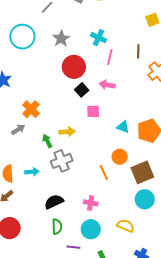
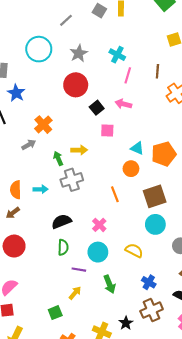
red circle: (74, 67) -> (76, 85), moved
orange circle: (120, 157) -> (131, 169), moved
pink cross: (91, 203) -> (99, 225), turned 32

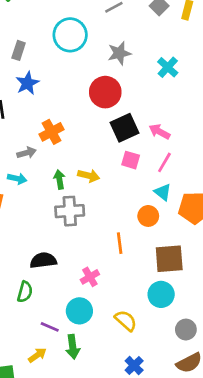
pink line: (128, 75) -> (164, 162), moved
black square: (97, 108) -> (125, 128), size x1.5
cyan arrow: (41, 189) -> (17, 179), moved
green semicircle: (63, 247) -> (25, 292), moved
green arrow: (109, 284) -> (73, 347), moved

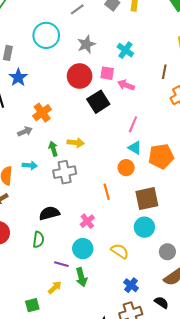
pink arrow: (159, 132) -> (126, 85), moved
pink square: (131, 160) -> (107, 73), moved
cyan arrow: (17, 179) -> (30, 165), moved

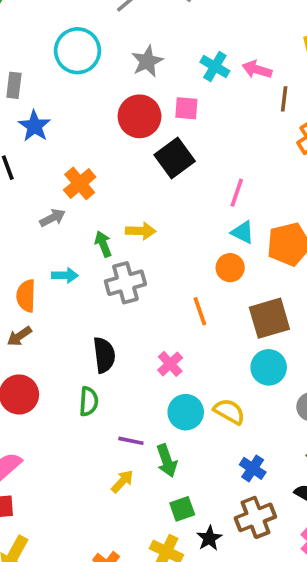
pink arrow: (126, 85) -> (257, 70), moved
black semicircle: (49, 213) -> (104, 355), turned 102
cyan circle: (83, 249) -> (186, 412), moved
green square: (32, 305) -> (182, 509), moved

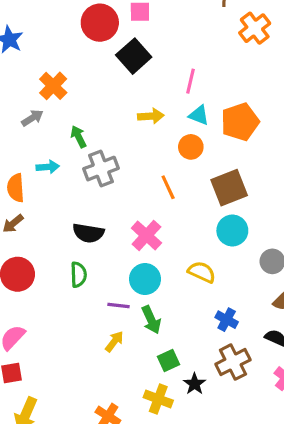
yellow arrow: (141, 231) -> (151, 116), moved
black semicircle: (104, 355) -> (88, 233), turned 112
pink cross: (170, 364) -> (146, 235), size x1.4
cyan circle: (186, 412) -> (145, 279), moved

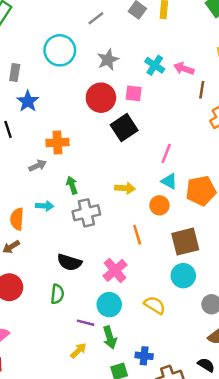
orange cross: (53, 86) -> (57, 143), turned 35
yellow arrow: (151, 116) -> (125, 188), moved
blue cross: (227, 320) -> (144, 356), moved, turned -30

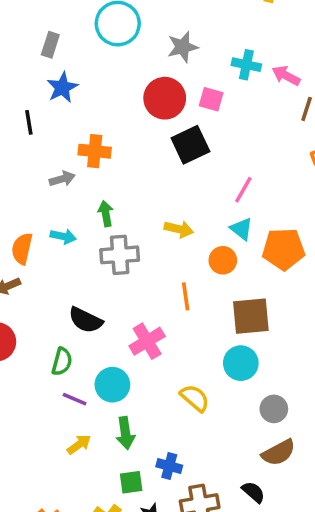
cyan cross: (155, 65) -> (246, 65), turned -30
cyan circle: (109, 305) -> (112, 385), moved
purple line: (86, 323) -> (75, 399), moved

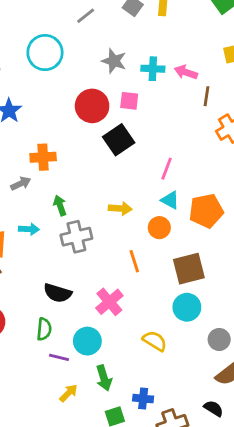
gray star: (183, 47) -> (114, 61), moved, turned -30

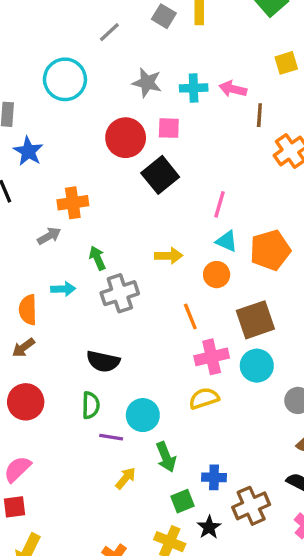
pink cross: (109, 302) -> (212, 357), moved, turned 32
yellow semicircle: (155, 341) -> (204, 398), moved, turned -45

